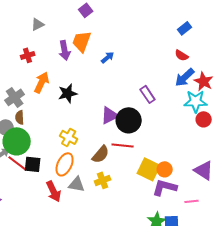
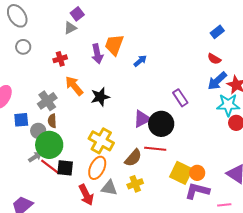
purple square: (86, 10) -> (77, 14), moved
orange arrow: (42, 82) -> (74, 86), turned -65
yellow cross: (69, 137) -> (101, 141), size x1.4

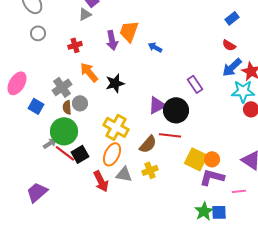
blue arrow: (140, 61) -> (155, 47), turned -112
blue square: (21, 120) -> (36, 106), turned 35
gray circle: (38, 131) -> (80, 103), moved
black square: (65, 168) -> (80, 154), turned -36

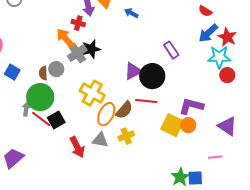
red cross: (75, 45) -> (78, 23), moved, turned 32
gray cross: (62, 87) -> (77, 53), moved
gray arrow: (50, 143) -> (26, 109), turned -48
orange ellipse: (112, 154) -> (106, 114), moved
purple L-shape: (212, 177) -> (191, 106), moved

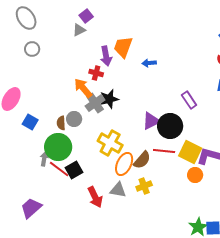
blue arrow: (131, 13) -> (149, 63), turned -32
yellow square: (172, 125) -> (190, 152), moved
orange circle: (188, 125) -> (195, 175), moved

